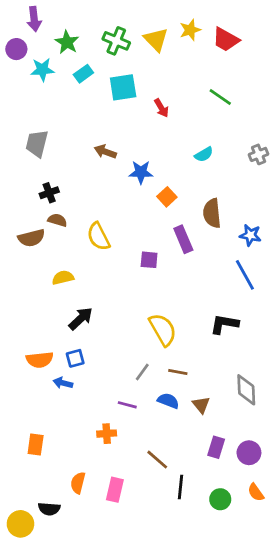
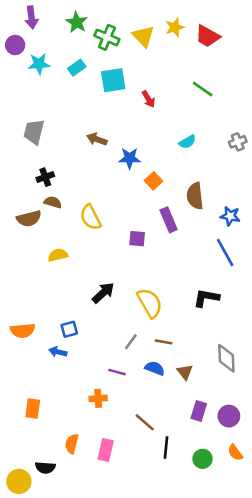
green star: (67, 42) -> (77, 22), moved
black arrow: (81, 319) -> (103, 293), moved
orange semicircle: (40, 360) -> (23, 331), moved

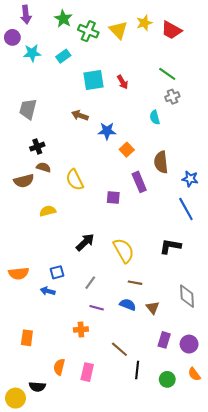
cyan square: (113, 80) -> (93, 80), moved
cyan semicircle: (187, 142) -> (155, 117), turned 104
gray cross: (238, 142) -> (172, 97), moved
gray line: (131, 342) -> (90, 283), moved

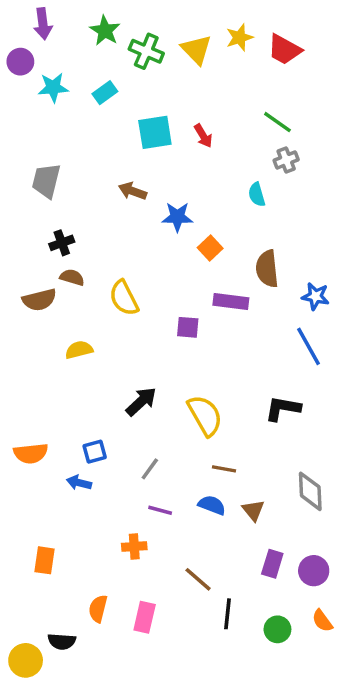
purple rectangle: (139, 182) -> (231, 301), turned -60

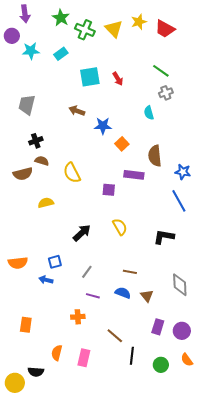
yellow semicircle: (205, 415) -> (120, 227), moved, size x0.7

